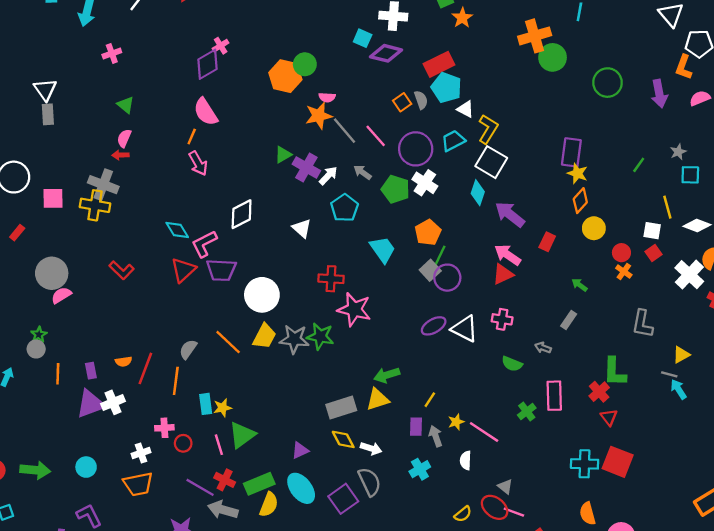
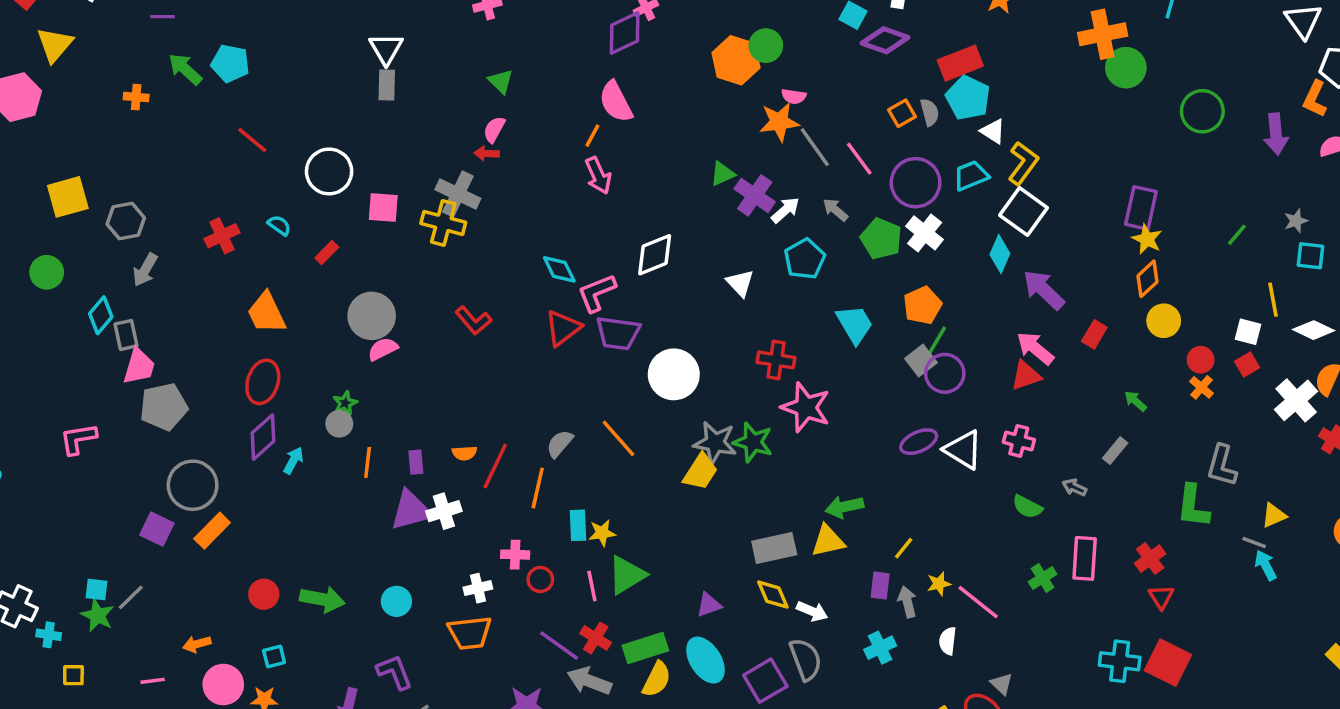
yellow trapezoid: (264, 336) -> (700, 472), moved
green L-shape: (615, 372) -> (1193, 506), moved

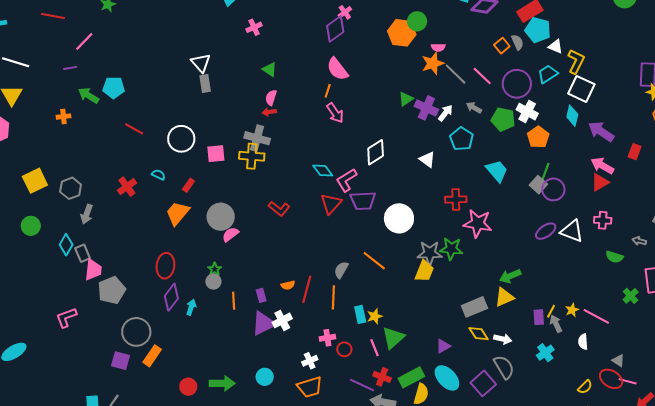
orange pentagon: (922, 305) -> (538, 137), moved
orange trapezoid: (266, 313) -> (178, 213), moved, turned 76
yellow line: (904, 548) -> (551, 311), moved

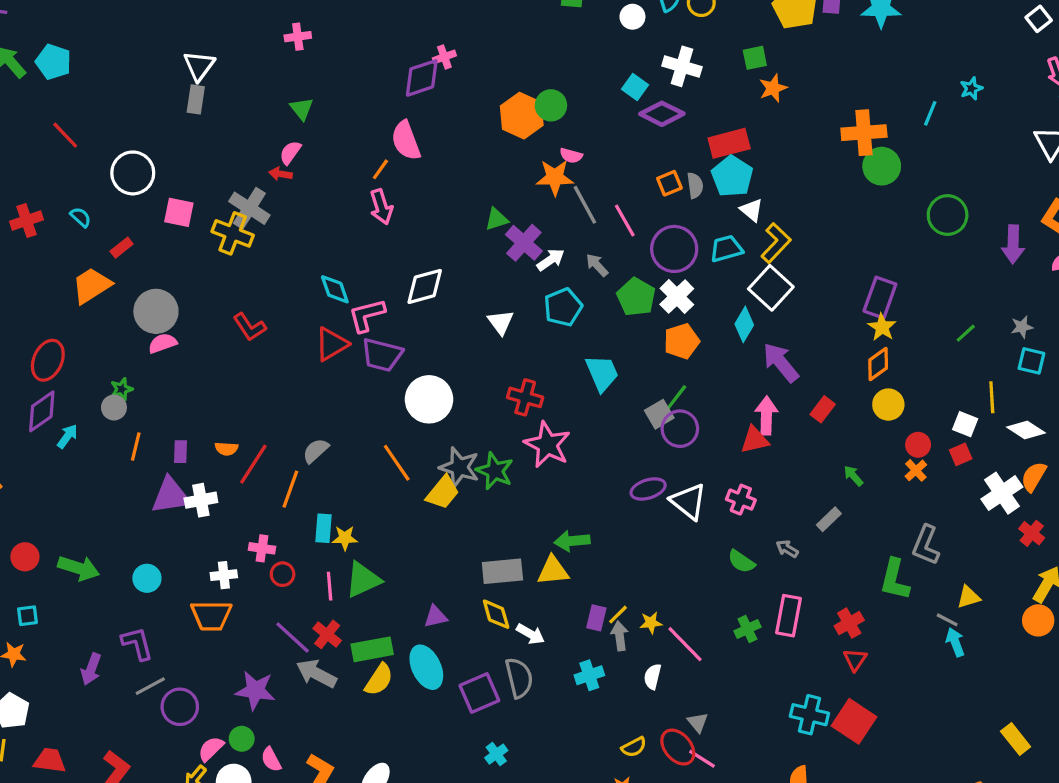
pink arrow: (602, 166) -> (766, 416), turned 45
orange line: (374, 261) -> (397, 463), moved

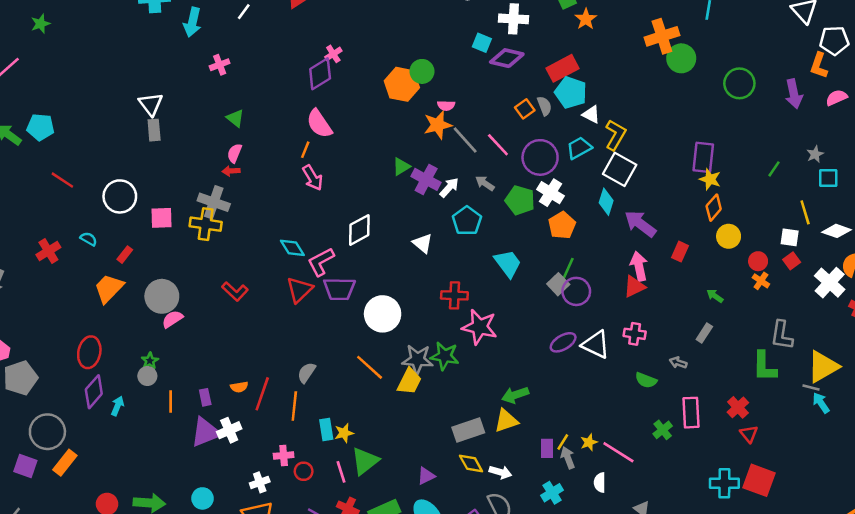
yellow triangle: (969, 597) -> (823, 367), size x1.8

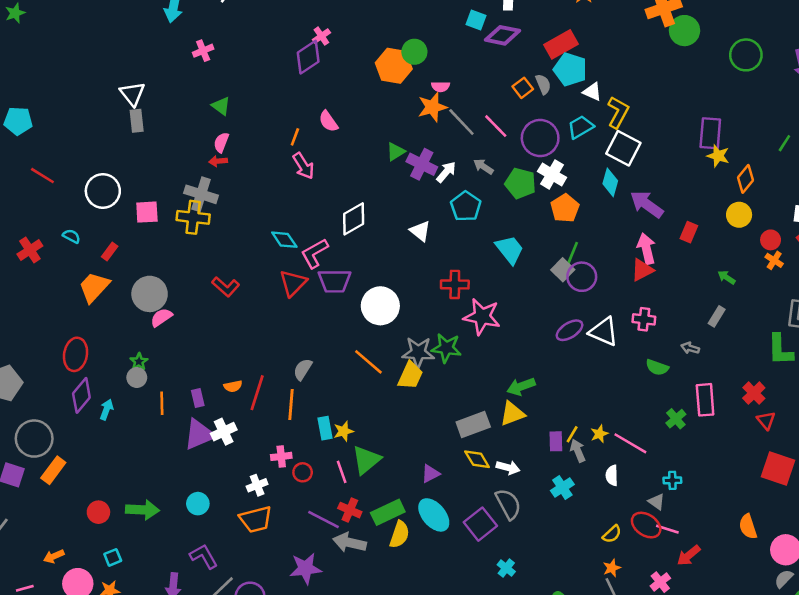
pink semicircle: (319, 124) -> (328, 121), moved, size x0.7
orange diamond: (714, 208) -> (745, 179), moved
cyan cross: (724, 483) -> (672, 480), moved, size x0.6

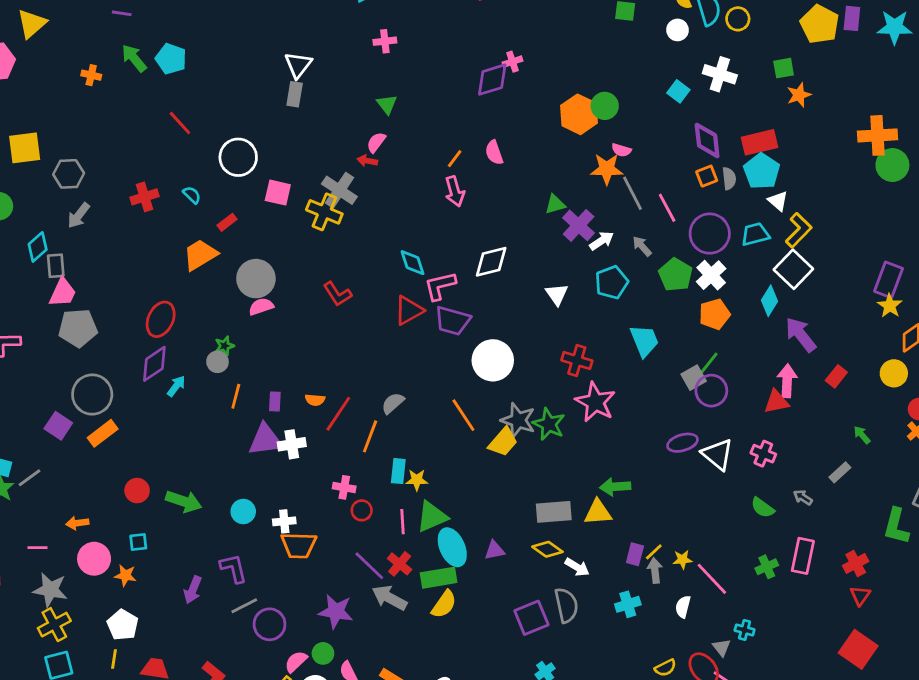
purple diamond: (503, 35) -> (707, 140), moved, turned 56
yellow diamond: (477, 459) -> (547, 549), turned -40
white cross: (257, 485) -> (284, 521), moved
cyan ellipse: (434, 515) -> (452, 547), moved

